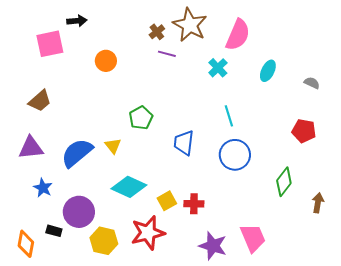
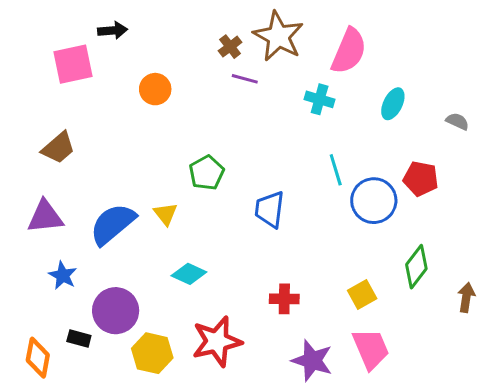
cyan cross: (218, 68) -> (320, 99), turned -30
red pentagon: (304, 131) -> (421, 179), moved
blue circle: (235, 155) -> (374, 201), moved
cyan diamond: (129, 187) -> (189, 274), size x0.7
yellow square: (167, 201) -> (362, 295), moved

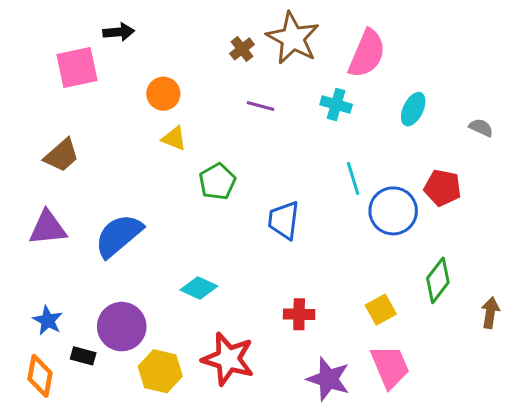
purple line: (245, 79) -> (261, 106), moved
yellow triangle: (165, 214) -> (174, 138), moved, turned -30
blue star: (63, 275) -> (48, 320), moved
red star: (217, 341) -> (228, 359), turned 30

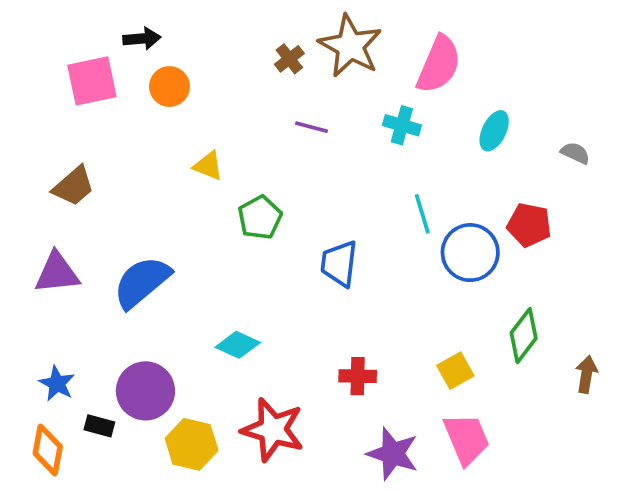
orange circle: (163, 94) -> (169, 87), moved

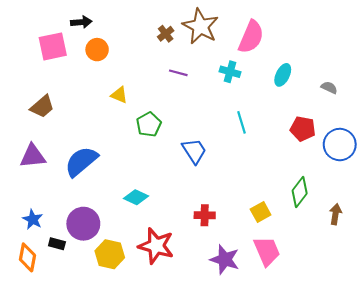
blue circle: (470, 253) -> (340, 145), moved
blue trapezoid: (339, 264) -> (194, 151), turned 140

